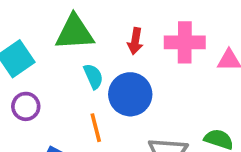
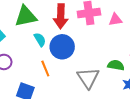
red arrow: (135, 41) -> (61, 16), size x1.6

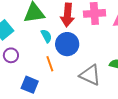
gray triangle: (88, 78) -> (90, 75), turned -35

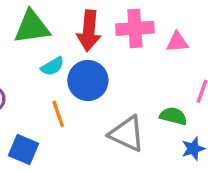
cyan semicircle: (46, 36) -> (52, 66), turned 88

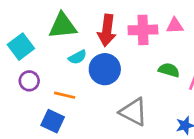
pink triangle: (177, 42) -> (175, 26), moved
orange line: (58, 114) -> (65, 95), moved, turned -60
green semicircle: (173, 116) -> (169, 70), moved

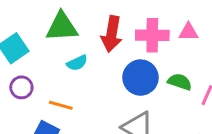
blue circle: (105, 69) -> (141, 78), moved

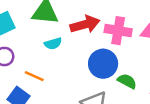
red arrow: (112, 34) -> (85, 24), turned -124
green semicircle: (180, 82) -> (127, 81), moved

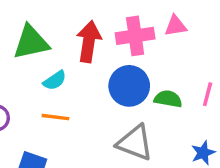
red arrow: (85, 24) -> (89, 42), turned -48
orange line: (34, 76) -> (55, 117), moved

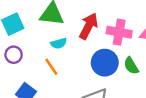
green semicircle: (168, 99) -> (131, 66), moved, turned -150
orange line: (55, 117) -> (51, 67), turned 30

